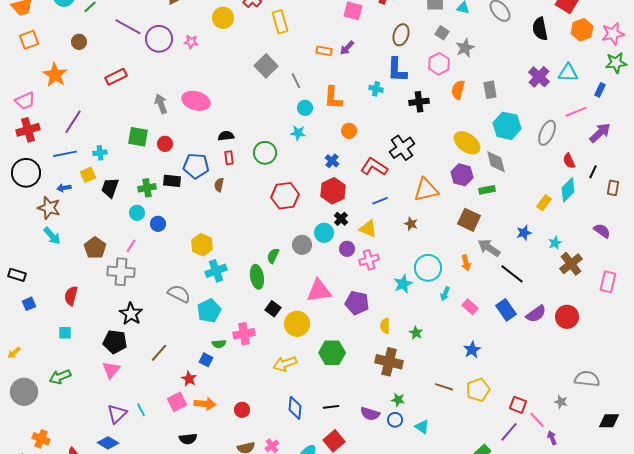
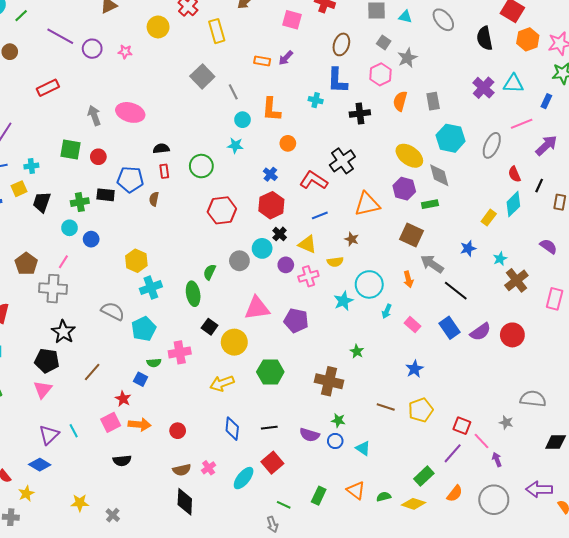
purple circle: (159, 39) -> (92, 49), size x0.7
yellow semicircle: (385, 326) -> (335, 262), moved, turned -98

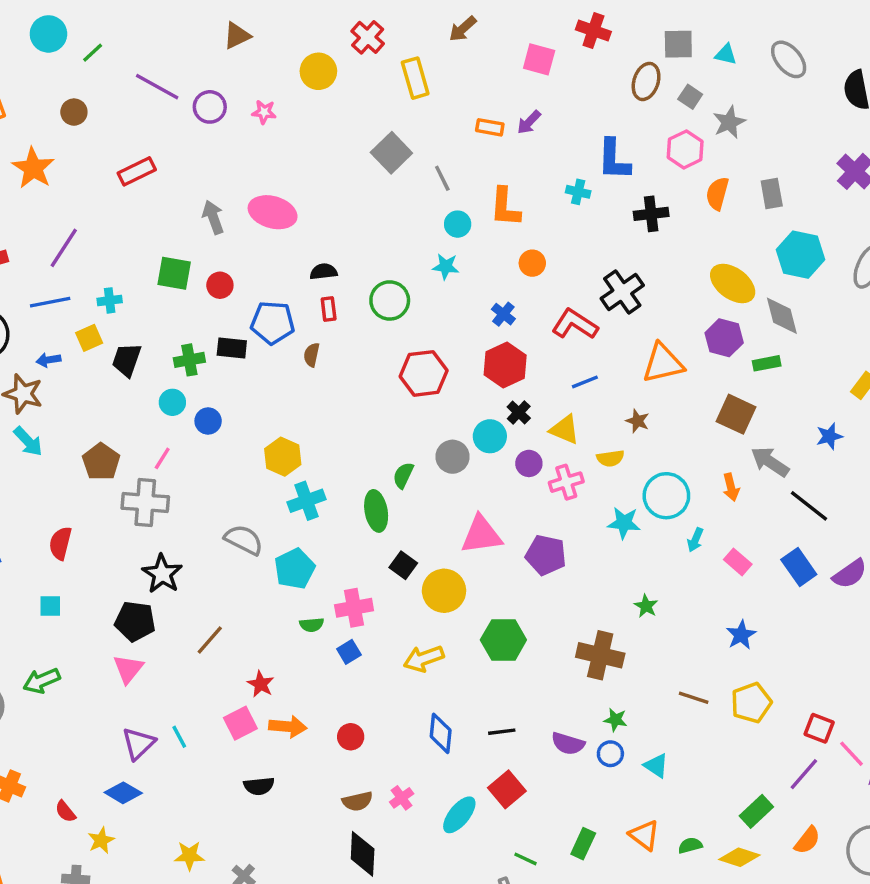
brown ellipse: (341, 44) -> (646, 81), moved
cyan star: (343, 301) -> (624, 523), turned 30
blue square: (141, 379) -> (349, 652), moved, turned 32

